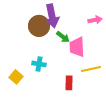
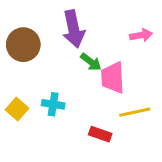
brown circle: (39, 26) -> (23, 45), moved
yellow square: (16, 77) -> (17, 109), moved
red rectangle: (69, 83) -> (100, 134), turned -72

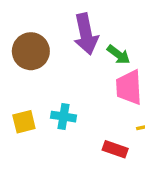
green arrow: (91, 62) -> (119, 55), moved
yellow square: (17, 109) -> (24, 122), turned 35

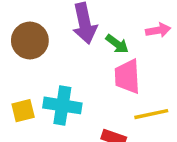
cyan cross: (64, 117) -> (62, 105), size x1.5

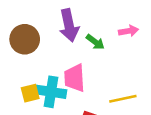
pink trapezoid: (127, 76) -> (74, 78), moved
yellow square: (23, 111) -> (30, 93), moved

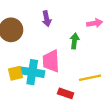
purple arrow: (69, 25) -> (47, 19), size x0.6
green arrow: (95, 42) -> (74, 41), moved, turned -120

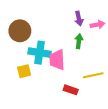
purple arrow: (47, 19) -> (79, 18), moved
cyan cross: (32, 72) -> (40, 53), moved

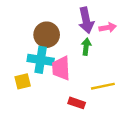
purple arrow: (79, 18) -> (86, 20), size x1.5
brown circle: (20, 31) -> (47, 35), moved

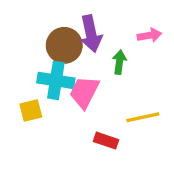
purple arrow: (86, 20) -> (91, 34), moved
pink trapezoid: (61, 68) -> (84, 92), turned 30

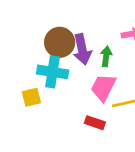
purple arrow: (91, 34) -> (82, 49), moved
pink trapezoid: (84, 92) -> (103, 87), moved

